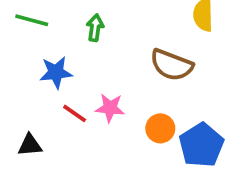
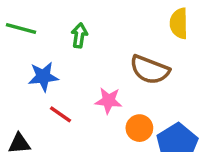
pink star: (110, 108) -> (108, 101), moved

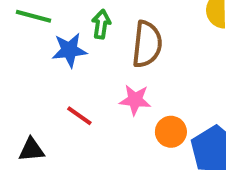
brown semicircle: (150, 70) -> (147, 44), moved, turned -105
blue star: (43, 77) -> (69, 50), moved

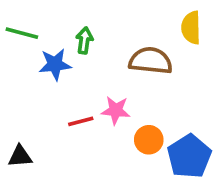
brown semicircle: (147, 44) -> (151, 61), moved, turned -90
red line: (79, 116) -> (81, 121), moved, turned -50

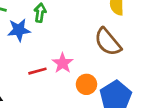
brown semicircle: (151, 61) -> (108, 42), moved, turned -136
pink star: (116, 110) -> (63, 63), turned 30

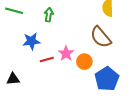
blue star: (19, 30) -> (31, 41), moved
orange circle: (86, 84) -> (84, 62), moved

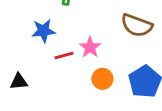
brown semicircle: (101, 37) -> (137, 25), turned -30
orange circle: (84, 62) -> (102, 79), moved

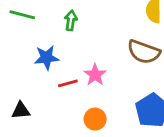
orange circle: (102, 79) -> (95, 119), moved

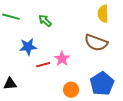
green arrow: (71, 20) -> (45, 21), turned -56
orange circle: (95, 119) -> (71, 90), moved

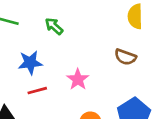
brown semicircle: (96, 43) -> (125, 57), size x0.7
red line: (43, 65) -> (37, 91), moved

